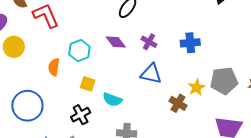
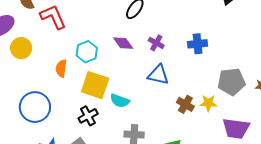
yellow square: (88, 84) -> (95, 85), size x1.8
yellow star: (197, 87) -> (208, 103), moved, turned 30

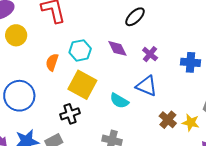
cyan semicircle: (120, 101) -> (119, 101), moved

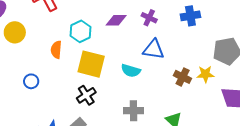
purple diamond: (117, 48) -> (116, 20), turned -50
blue circle: (19, 96) -> (31, 81), moved, size x0.5

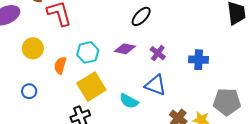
yellow circle: (15, 32) -> (33, 48), moved
yellow square: (91, 64) -> (91, 87), turned 32

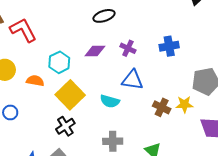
black ellipse: (141, 16) -> (104, 16), turned 40
orange semicircle: (60, 65) -> (35, 81), turned 96

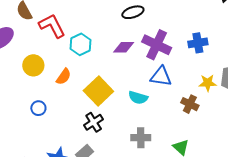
purple cross: (128, 48) -> (157, 45), size x1.8
cyan hexagon: (59, 62) -> (81, 44), moved
orange semicircle: (35, 81) -> (64, 77), turned 114
yellow star: (184, 104) -> (208, 83), moved

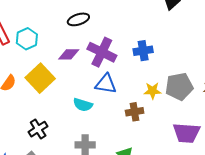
cyan hexagon: (81, 44) -> (27, 39), moved
yellow square: (98, 91) -> (40, 78), moved
brown cross: (190, 104) -> (135, 112), turned -36

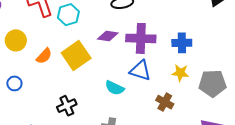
purple cross: (102, 52) -> (141, 38), turned -32
yellow star: (152, 91) -> (180, 73), moved
brown cross: (135, 112) -> (165, 102), turned 30

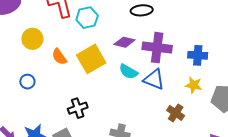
orange semicircle: (44, 56) -> (59, 57), turned 96
cyan semicircle: (115, 88) -> (128, 72), moved

